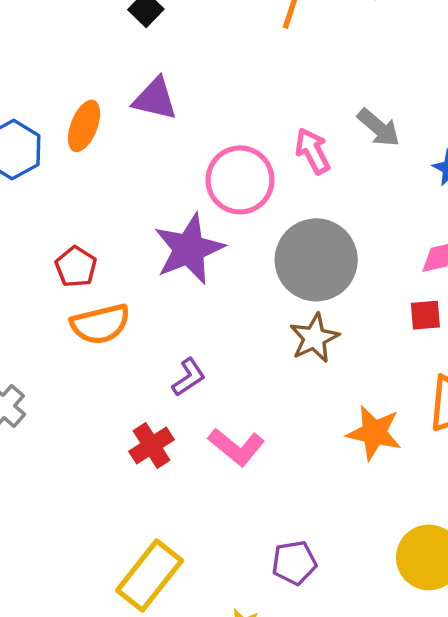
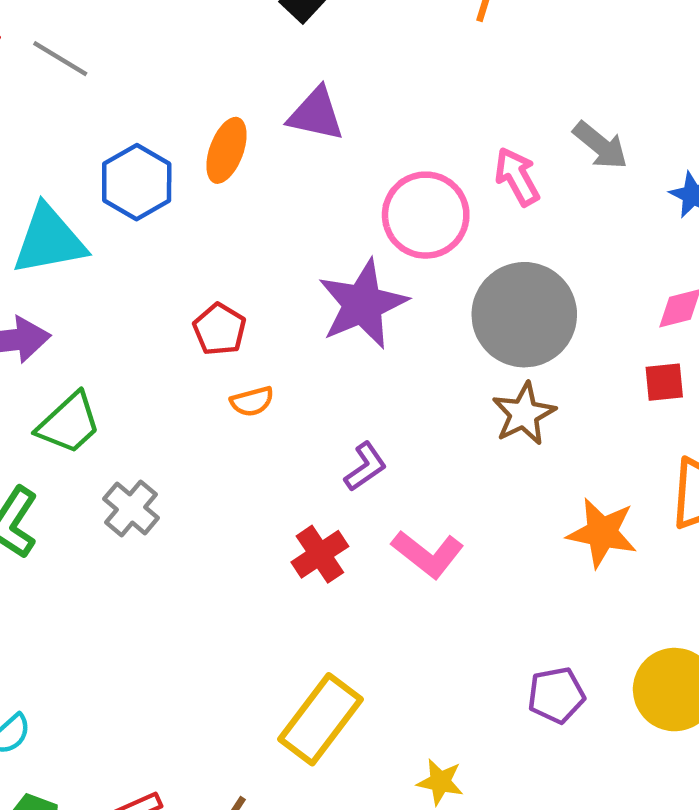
orange semicircle: (100, 324) -> (252, 401), size x0.6
purple pentagon: (294, 563) -> (556, 695), moved

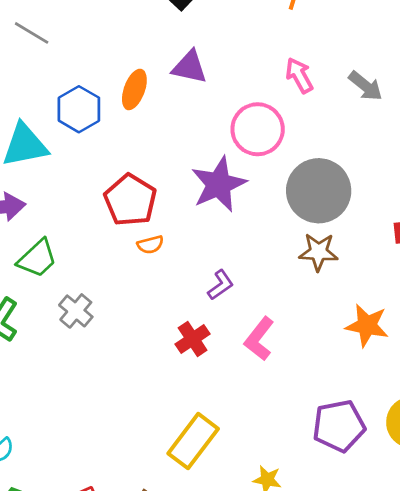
pink arrow: (517, 177) -> (299, 75), moved
red pentagon: (220, 329) -> (130, 200), size x1.6
brown star: (524, 414) -> (318, 252), turned 30
pink L-shape: (428, 554) -> (259, 339), turned 90
purple pentagon: (556, 695) -> (339, 426), size x1.5

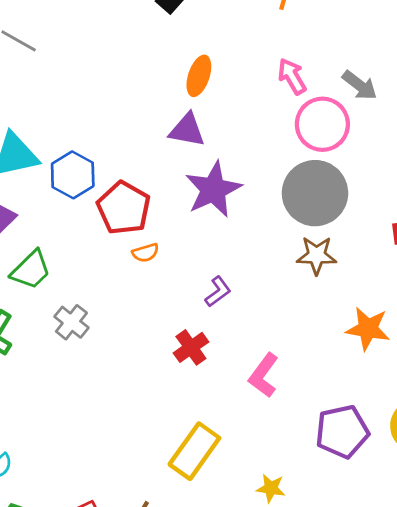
purple triangle: (190, 67) -> (187, 130), moved
orange ellipse: (134, 89) -> (199, 76), moved
blue hexagon: (79, 109) -> (73, 175), moved
pink circle: (258, 129) -> (322, 124), moved
pink L-shape: (259, 339) -> (264, 375), moved

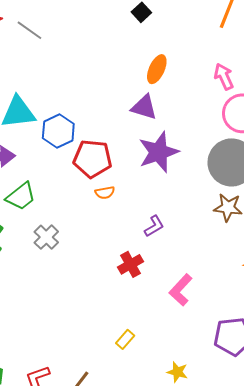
red pentagon: (124, 208) -> (93, 159), turned -30
yellow rectangle: (194, 451) -> (125, 339), size x0.5

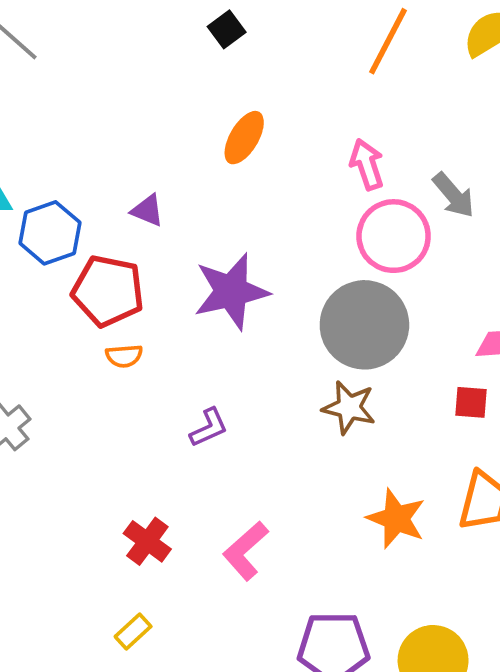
purple triangle: (144, 107) -> (147, 211), moved, size x0.7
red cross: (130, 264) -> (147, 541), moved, turned -30

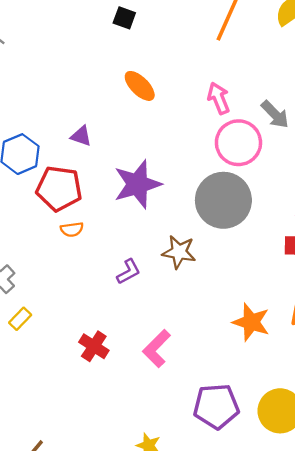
black square: (227, 29) -> (124, 18), turned -30
orange ellipse: (244, 138) -> (140, 86), turned -72
brown star: (349, 407) -> (179, 252), moved
yellow rectangle: (133, 632) -> (20, 319), moved

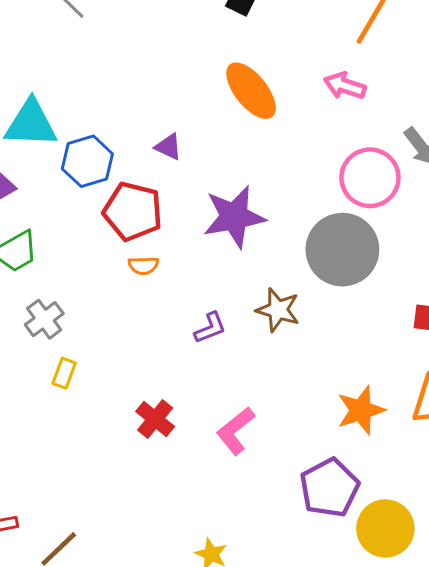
orange ellipse: (140, 86) -> (251, 91), size x1.4
pink arrow: (219, 98) -> (345, 86), moved, turned -56
yellow rectangle: (20, 319) -> (64, 373), turned -30
orange star: (251, 322) -> (361, 410), turned 30
purple pentagon: (216, 406) -> (329, 488), moved, turned -30

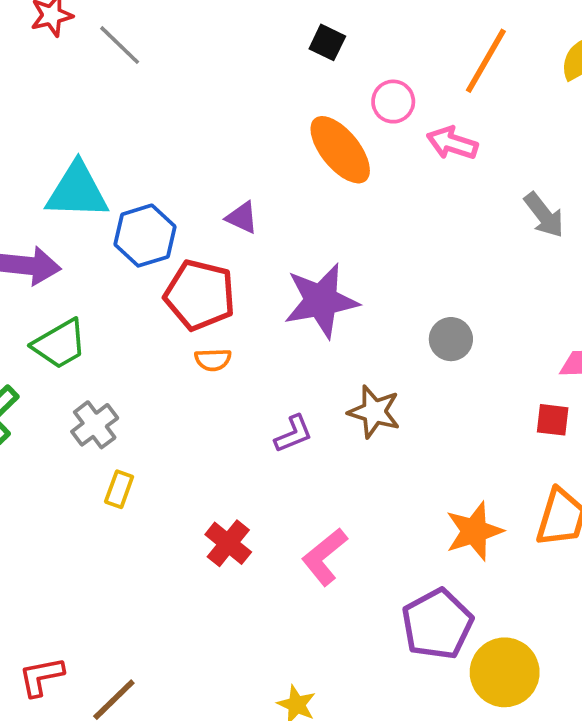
pink circle: (370, 178) -> (393, 102), moved, size x0.6
gray circle: (342, 250) -> (451, 339), size x0.5

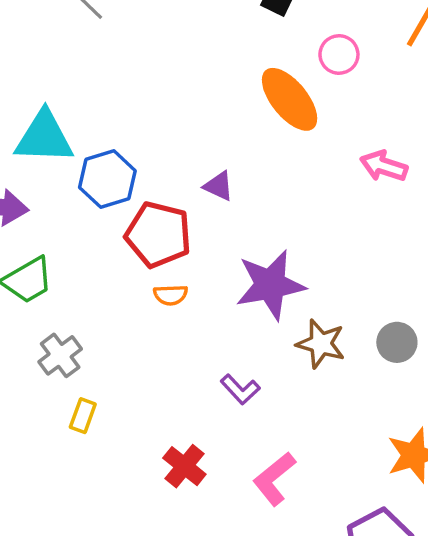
pink arrow: (452, 143) -> (384, 166), moved
purple triangle: (242, 218) -> (219, 186), moved
purple star: (321, 301) -> (270, 285), moved
gray circle: (451, 339) -> (397, 342), moved
purple L-shape: (293, 434) -> (240, 389), moved, turned 69

